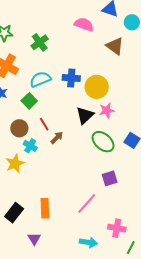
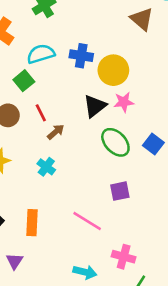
cyan cross: (30, 146) -> (46, 167), moved
pink line: (87, 203) -> (87, 221), turned 75

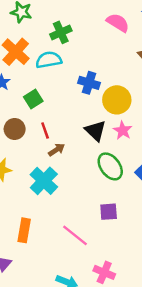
cyan semicircle: (41, 54) -> (49, 60), moved
pink star: (124, 102) -> (123, 130), turned 30
black triangle: (95, 106) -> (95, 131), turned -45
cyan cross: (46, 167) -> (44, 181), size x1.6

